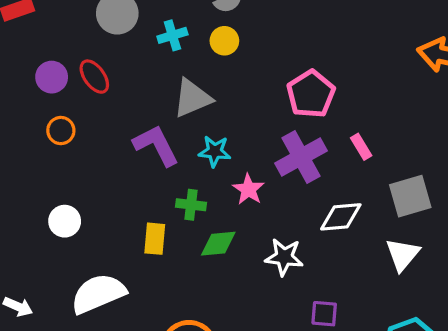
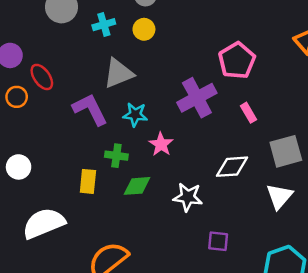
red ellipse: (94, 77) -> (42, 77), moved
pink pentagon: (311, 94) -> (237, 60), moved
purple cross: (301, 157) -> (197, 98), moved

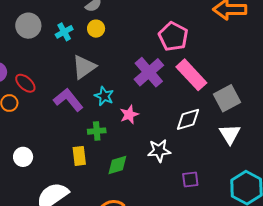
pink rectangle: (248, 113) -> (191, 75), size x2.0
cyan star: (135, 115) -> (104, 96), turned 30
pink star: (161, 144) -> (129, 115), turned 30
green diamond: (137, 186) -> (117, 165), moved

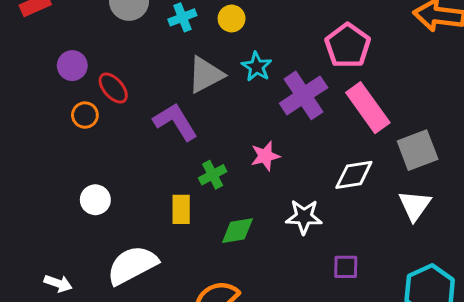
cyan star: (104, 96) -> (257, 67), moved
green cross: (97, 131) -> (213, 175), turned -30

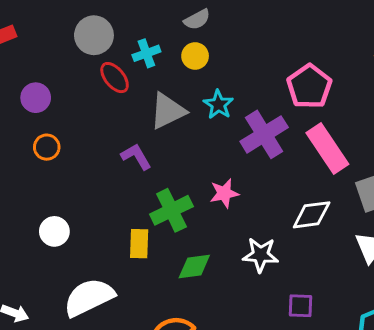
red ellipse: (113, 88) -> (115, 78), moved
purple L-shape: (175, 122) -> (136, 157), size x0.7
green cross: (213, 175) -> (171, 210), size x1.5

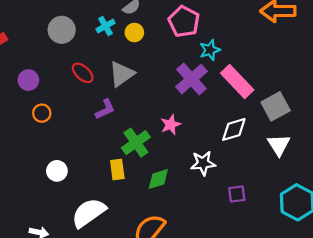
cyan cross: (146, 53) -> (106, 26), moved
red ellipse: (115, 78) -> (83, 73), moved
pink pentagon: (309, 87) -> (184, 22), moved
cyan star: (218, 105) -> (210, 50), moved, turned 30
purple L-shape: (136, 157) -> (105, 109), turned 105

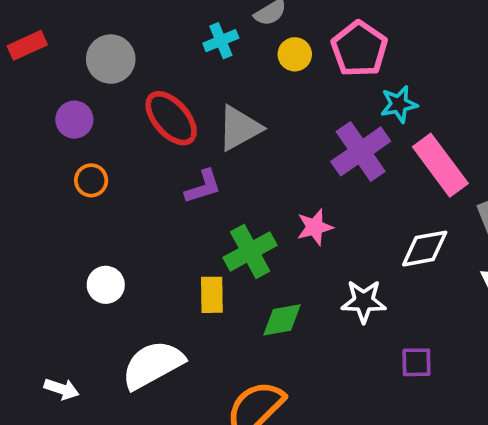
gray circle: (62, 30) -> (111, 59), moved
yellow circle: (134, 32) -> (295, 54), moved
red ellipse: (83, 73) -> (171, 118), size x1.4

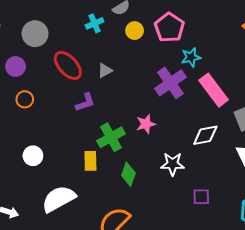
gray triangle: (239, 128) -> (105, 71), size x0.6
green diamond: (282, 320) -> (128, 174), turned -60

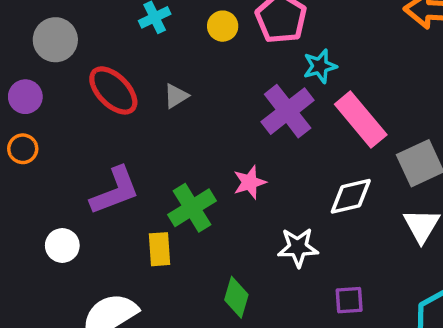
orange circle: (25, 99) -> (23, 149), moved
purple L-shape: (85, 102) -> (115, 191), moved, size x1.5
green diamond: (128, 174) -> (236, 297), moved

